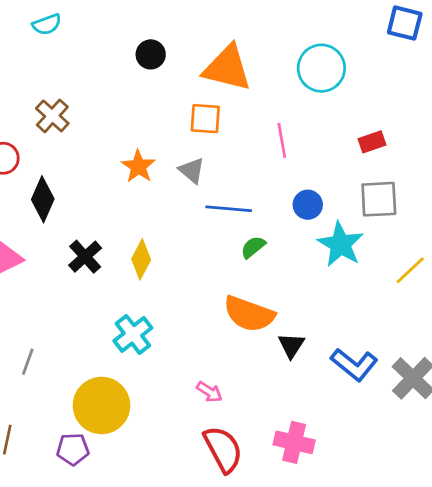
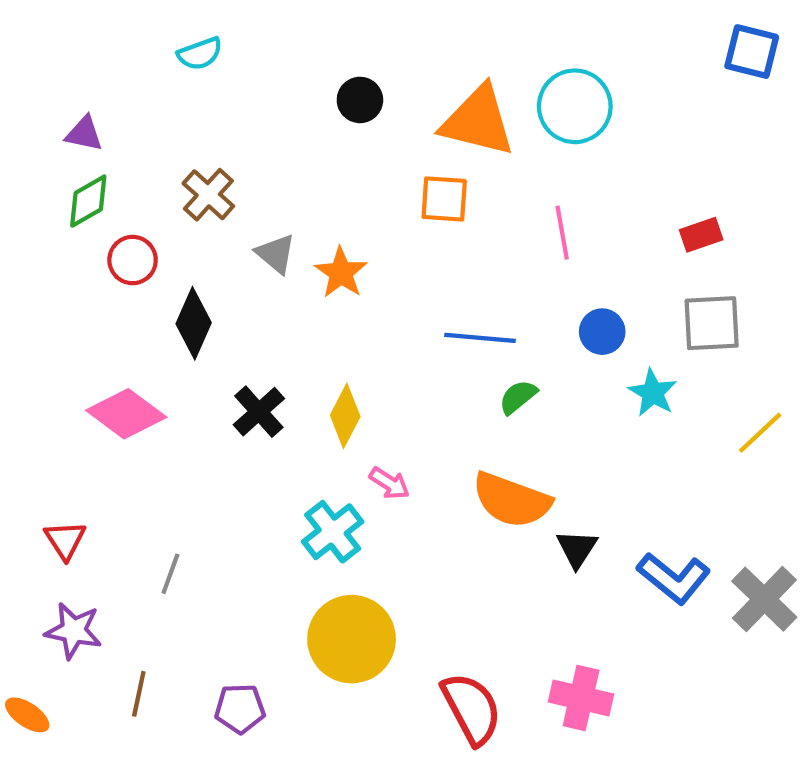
cyan circle: (321, 68) -> (575, 106), moved
gray triangle: (192, 171) -> (276, 254), moved
cyan star: (341, 244) -> (653, 393), size x0.7
pink arrow: (209, 392) -> (389, 483), moved
yellow circle: (101, 405) -> (352, 639), moved

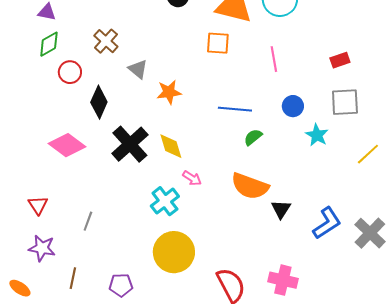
orange star: (341, 273) -> (169, 92), moved, turned 30
black cross: (259, 412) -> (130, 144), size x1.5
yellow diamond: (345, 416) -> (171, 146), turned -44
blue L-shape: (674, 578) -> (327, 223), turned -72

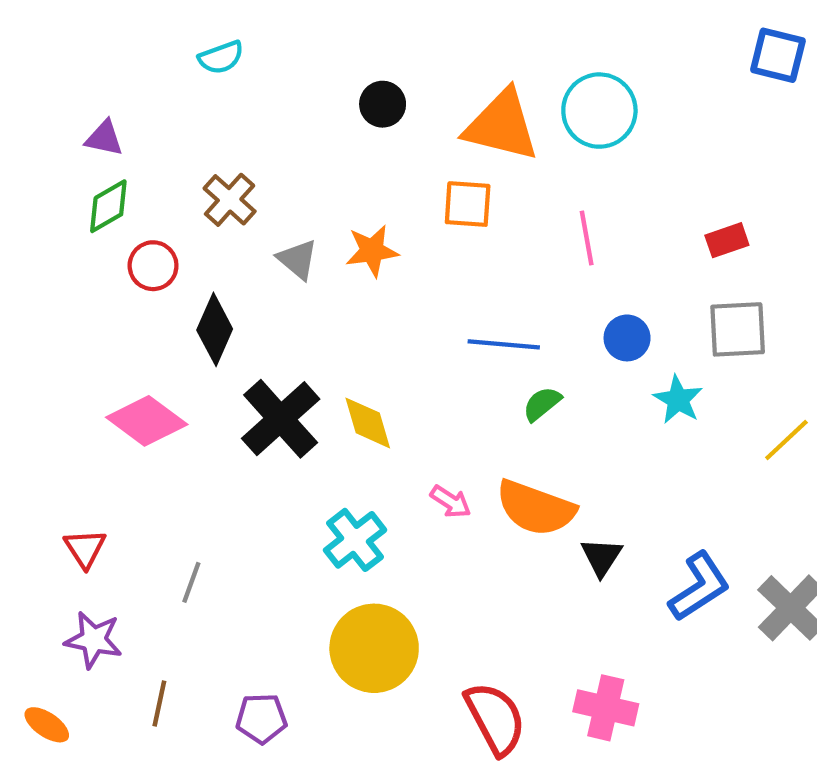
orange star: (169, 92) -> (372, 251), moved
pink arrow: (192, 178) -> (451, 502), moved

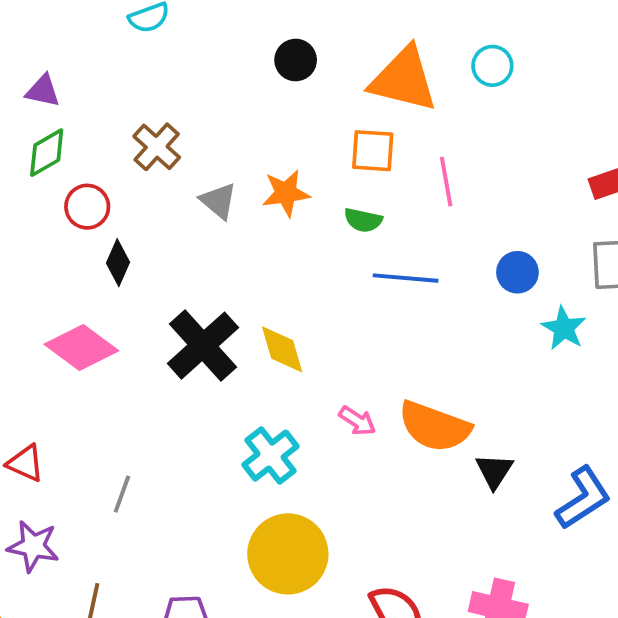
cyan circle: (599, 111) -> (492, 66), size x0.6
pink line: (587, 238) -> (446, 182), moved
black diamond: (215, 329) -> (118, 263), moved, size x0.7
green semicircle: (542, 404) -> (363, 220), moved, turned -129
red triangle: (85, 548) -> (25, 463), turned -33

